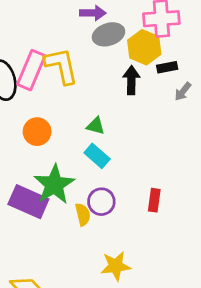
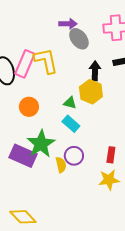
gray ellipse: (109, 34) -> (79, 39), turned 70
yellow hexagon: (144, 47) -> (91, 92), moved
yellow star: (116, 266) -> (109, 180), moved

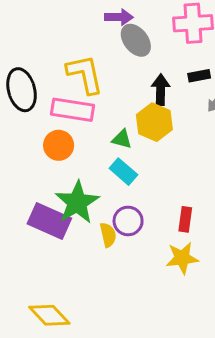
pink rectangle: (25, 64) -> (72, 110), moved, turned 76

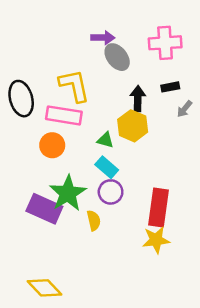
red rectangle: (185, 219) -> (159, 207), size x1.8
purple circle: (128, 221) -> (111, 192), moved

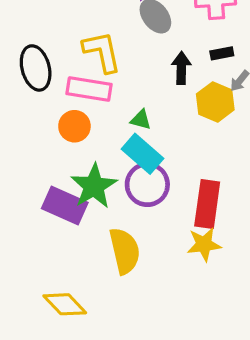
yellow hexagon: (133, 126) -> (215, 102), moved
cyan rectangle: (107, 167) -> (142, 154), size x1.4
purple circle: (111, 192) -> (147, 185), size x1.4
yellow semicircle: (94, 220) -> (125, 251), moved, size x1.8

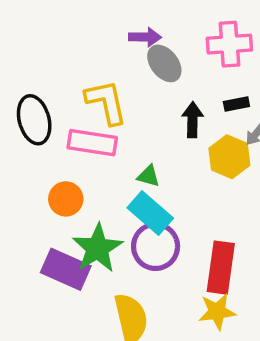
orange circle: (74, 126) -> (66, 199), moved

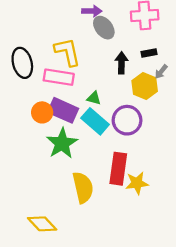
purple circle: (156, 246) -> (127, 120), moved
red rectangle: (221, 268) -> (118, 169), moved
purple rectangle: (66, 269) -> (63, 110), moved

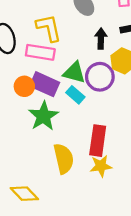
green triangle: (94, 98) -> (74, 72), size x1.6
purple circle: (127, 120) -> (100, 77), moved
cyan rectangle: (95, 121) -> (75, 95), size x0.7
yellow star: (137, 183) -> (101, 166), moved

